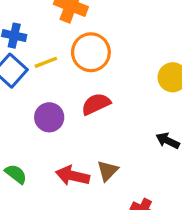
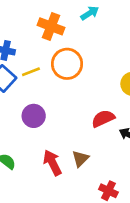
red semicircle: (96, 104) -> (103, 119), moved
red arrow: (73, 176) -> (52, 163), turned 50

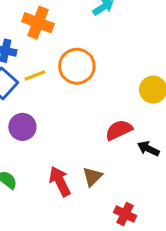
orange cross: (51, 26) -> (38, 23), moved
purple circle: (34, 116) -> (22, 127), moved

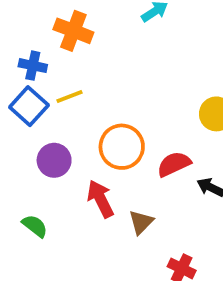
orange circle: (77, 66) -> (122, 147), moved
red arrow: (60, 181) -> (100, 199), moved

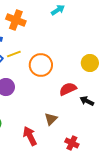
orange circle: (122, 147) -> (41, 65), moved
red arrow: (100, 199) -> (30, 136), moved

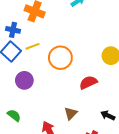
black arrow: (87, 101) -> (108, 115), moved

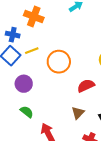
brown triangle: (71, 113) -> (78, 113), moved
green semicircle: (14, 115) -> (27, 112), moved

